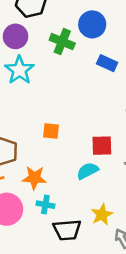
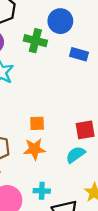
orange star: (34, 178) -> (34, 149), moved

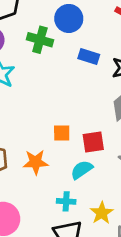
orange square: (37, 123) -> (62, 133), moved
cyan cross: (42, 191) -> (66, 201), moved

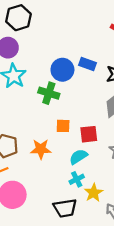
blue circle: (69, 18) -> (62, 70), moved
green cross: (40, 40) -> (49, 93), moved
cyan cross: (66, 201) -> (77, 179), moved, turned -32

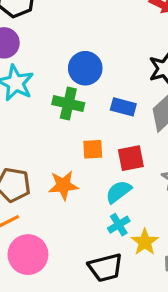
blue rectangle: (87, 64) -> (123, 107), moved

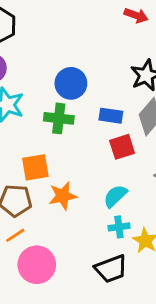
orange square: (93, 149) -> (35, 167), moved, size x1.4
red square: (131, 158) -> (122, 147), moved
cyan cross: (119, 225) -> (119, 227), turned 30

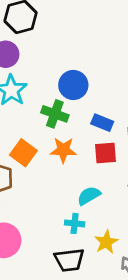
orange square: (35, 167) -> (23, 153), turned 32
orange star: (63, 196) -> (63, 150), moved
cyan cross: (119, 227) -> (75, 223), moved

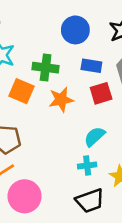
blue circle: (73, 85) -> (75, 30), moved
orange square: (23, 153) -> (21, 91), moved

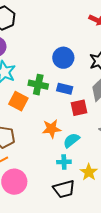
blue rectangle: (91, 66) -> (65, 89), moved
orange star: (61, 100) -> (52, 129), moved

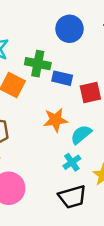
blue rectangle: (65, 89) -> (62, 78), moved
cyan cross: (64, 162) -> (72, 162), turned -32

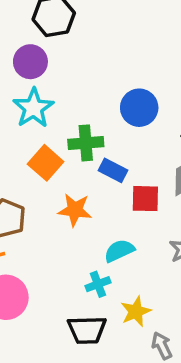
green cross: (38, 64) -> (86, 143), turned -30
orange star: (55, 120) -> (75, 210), moved

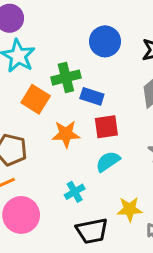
red square: (145, 199) -> (106, 127), moved
cyan cross: (98, 284) -> (75, 192), moved
yellow star: (136, 311) -> (130, 209), turned 30

